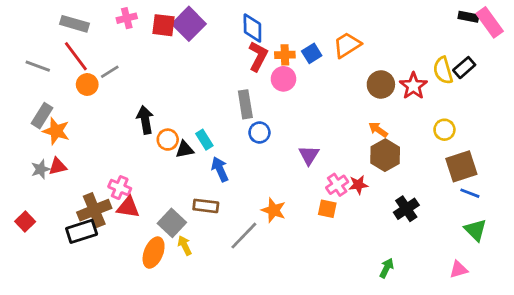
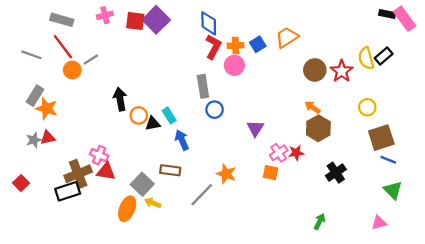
yellow arrow: (185, 245) -> (153, 203), turned -42

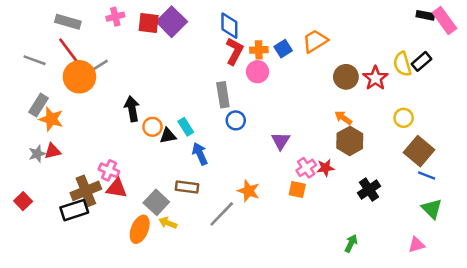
orange circle: (72, 70) -> (79, 77), size x1.6
brown square: (381, 138) -> (419, 151), turned -32

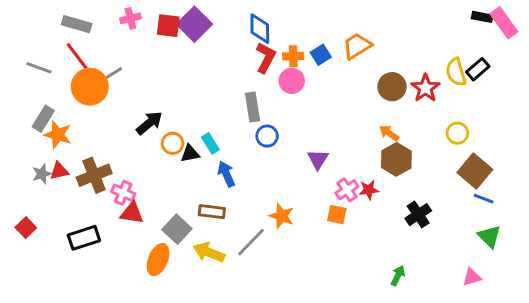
black arrow: (132, 109) -> (149, 123), turned 60
brown cross: (86, 191) -> (94, 175), moved
yellow arrow: (168, 223) -> (209, 252), moved, size x1.5

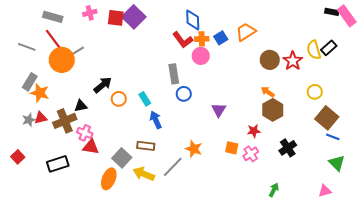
blue diamond: (260, 29) -> (193, 20), moved
red L-shape: (266, 58) -> (183, 40), turned 115
black triangle: (190, 154) -> (81, 106), moved
pink cross: (347, 190) -> (251, 154), moved

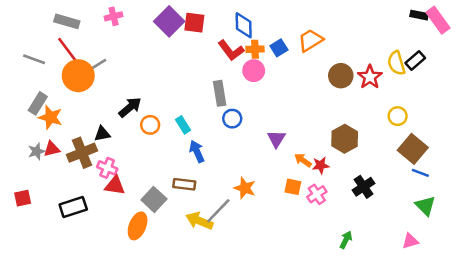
red square: (116, 18) -> (194, 23), moved
orange arrow: (268, 92) -> (303, 160), moved
red square: (18, 157) -> (23, 198), turned 32
yellow arrow: (144, 174) -> (199, 221), moved

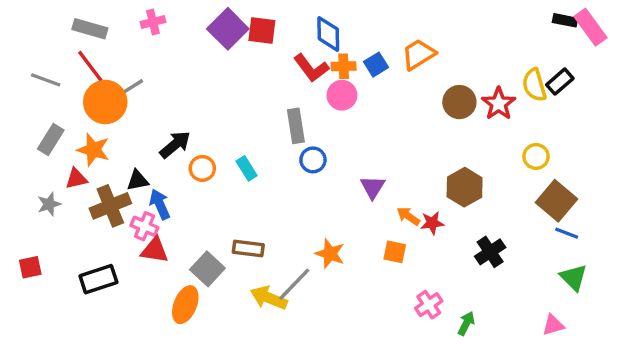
orange star: (50, 117) -> (93, 150), moved
red triangle: (52, 149) -> (76, 179), moved
blue arrow: (197, 151) -> (160, 204), moved
pink cross: (317, 194) -> (429, 305), moved

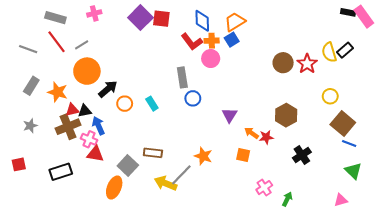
orange trapezoid: (419, 54) -> (235, 22), moved
gray line: (132, 87) -> (82, 45), moved
orange circle: (105, 102) -> (87, 71), moved
red triangle: (76, 179) -> (72, 110), moved

